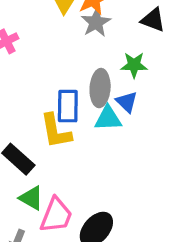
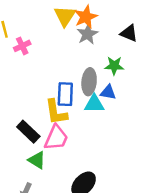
blue triangle: (127, 102) -> (108, 92), turned -35
pink trapezoid: (56, 215) -> (56, 138), moved

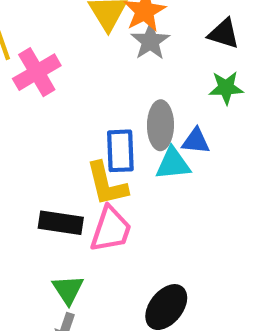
pink cross: (22, 46) -> (37, 72), size x1.5
green star: (114, 66) -> (226, 88), moved
black rectangle: (28, 132) -> (61, 223), turned -30
green triangle: (37, 160) -> (68, 290), moved, turned 30

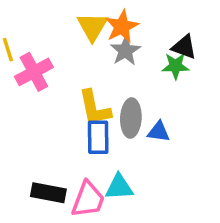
green star: (226, 88) -> (176, 66), moved
cyan triangle: (173, 164) -> (119, 187), moved
yellow L-shape: (107, 184) -> (95, 108), moved

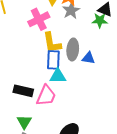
pink cross: (34, 72) -> (39, 19), moved
cyan triangle: (119, 187) -> (58, 76), moved

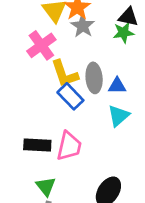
blue rectangle: (53, 60) -> (70, 96), turned -36
cyan triangle: (58, 76) -> (119, 116), moved, turned -30

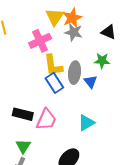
gray star: (83, 26) -> (74, 32), turned -30
green star: (124, 33) -> (102, 61), moved
blue triangle: (117, 86) -> (91, 82), turned 40
cyan triangle: (119, 116) -> (86, 123), moved

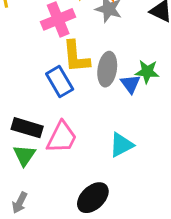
green star: (102, 61) -> (147, 72), moved
blue rectangle: (54, 83) -> (60, 81), moved
green triangle: (23, 146) -> (24, 155), moved

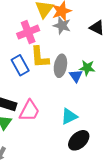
blue rectangle: (60, 81) -> (20, 65), moved
black ellipse: (93, 198) -> (79, 140), moved

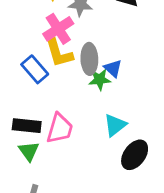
pink cross: (28, 32) -> (58, 29), moved
green star: (87, 68) -> (100, 79), moved

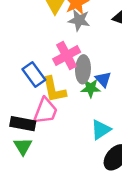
pink cross: (58, 29) -> (67, 56), moved
yellow L-shape: (59, 53) -> (54, 90), moved
pink trapezoid: (60, 128) -> (45, 111), moved

